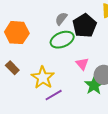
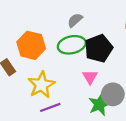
black pentagon: (85, 26) -> (99, 48), moved
orange hexagon: (17, 33) -> (31, 45), moved

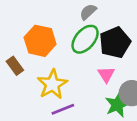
green ellipse: (72, 45) -> (85, 39), turned -36

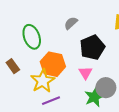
green ellipse: (85, 39) -> (32, 37), moved, turned -60
orange hexagon: (40, 41) -> (53, 64), moved

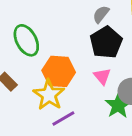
gray semicircle: (71, 23) -> (101, 14), moved

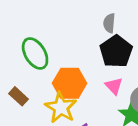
gray semicircle: (101, 14) -> (109, 23), turned -30

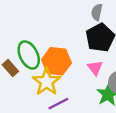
green ellipse: (35, 53) -> (29, 55), moved

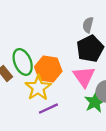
pink triangle: (95, 68) -> (84, 77), size x1.5

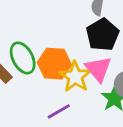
yellow star: (38, 88) -> (75, 77), moved

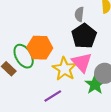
orange hexagon: (54, 64) -> (40, 48), moved

